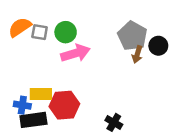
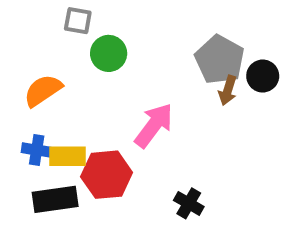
orange semicircle: (20, 27) -> (43, 90), moved
gray square: (40, 32) -> (78, 21), moved
pink arrow: (75, 53) -> (154, 125), moved, turned -36
blue cross: (22, 105) -> (37, 150), moved

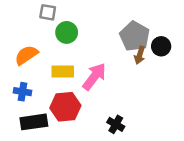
yellow rectangle: (67, 156) -> (63, 71), moved

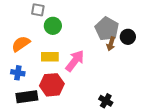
black cross: (116, 124) -> (106, 101), moved

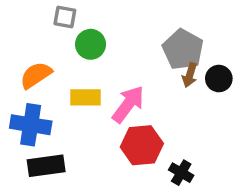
black circle: (128, 37) -> (219, 79), moved
blue cross: (18, 73) -> (31, 125), size x1.6
red hexagon: (52, 85) -> (142, 145), moved

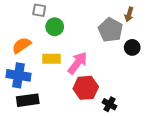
brown arrow: (190, 75) -> (129, 14), moved

